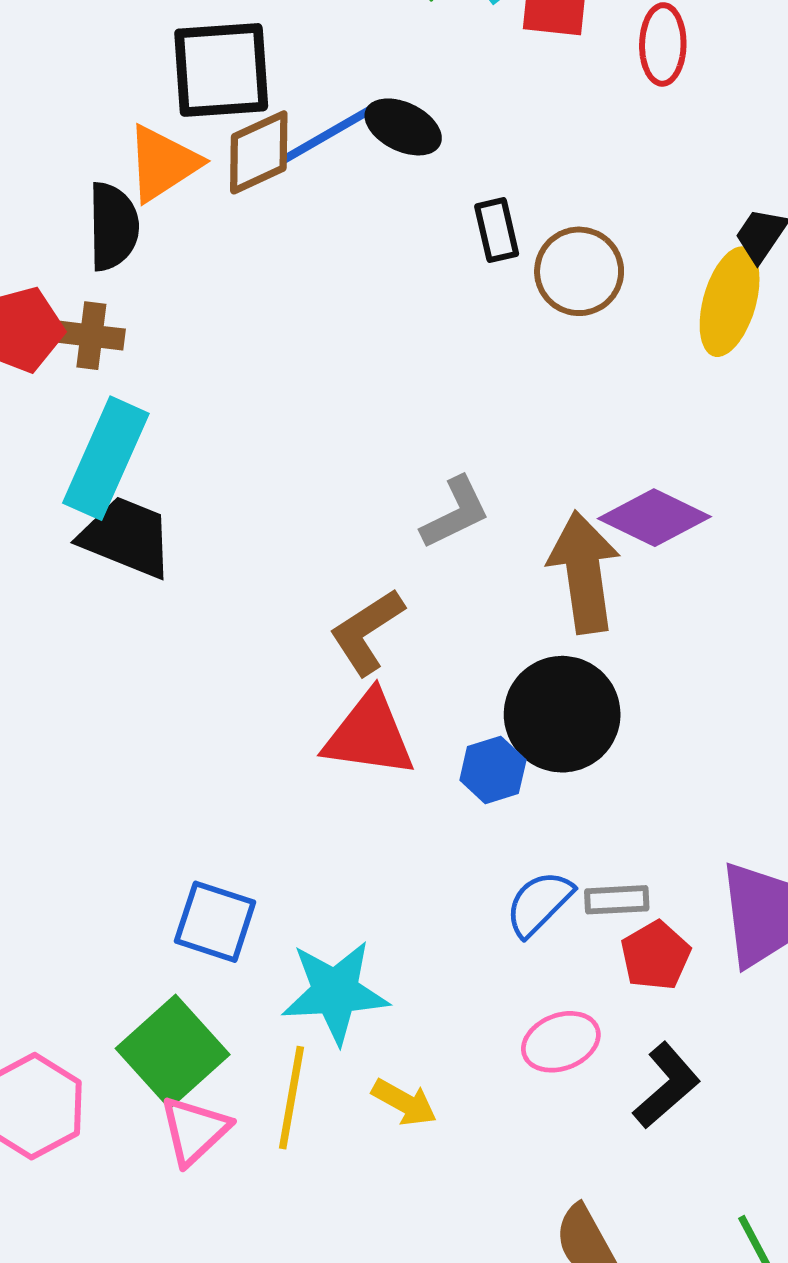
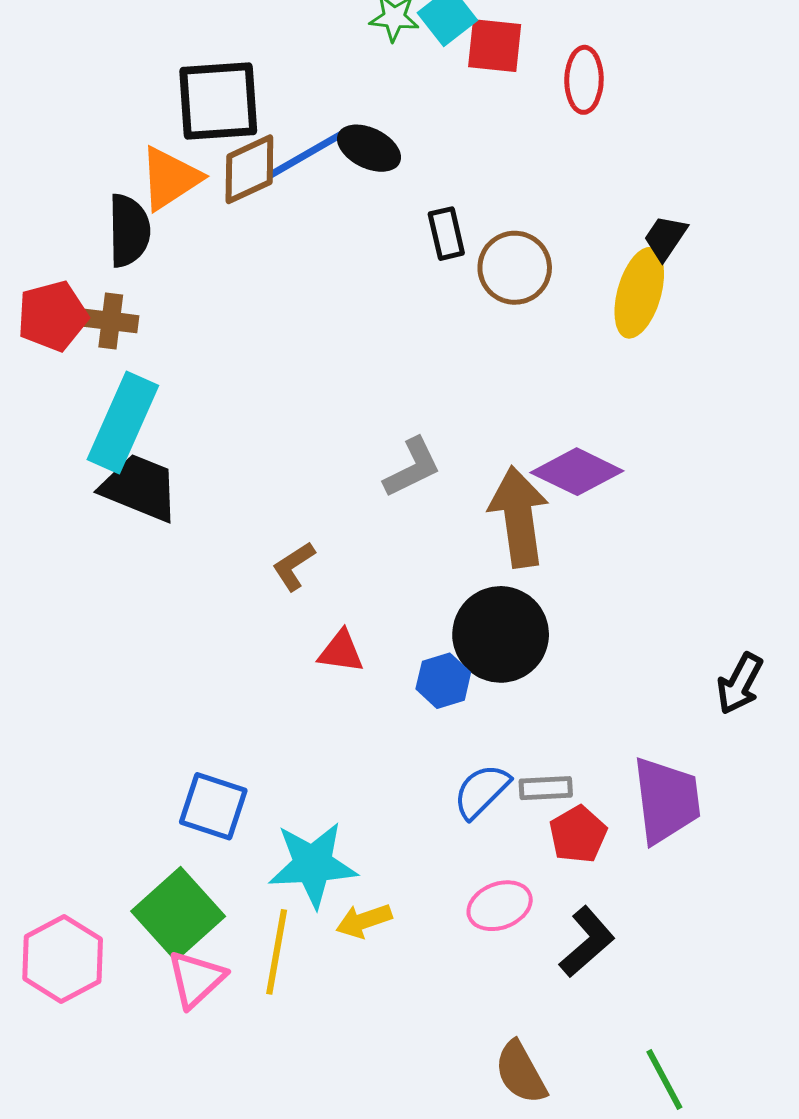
brown L-shape: (367, 632) -> (294, 566), moved, size x0.7
red triangle: (369, 735) -> (341, 652), size x0.6
yellow arrow: (404, 1102) -> (364, 921), moved, turned 132

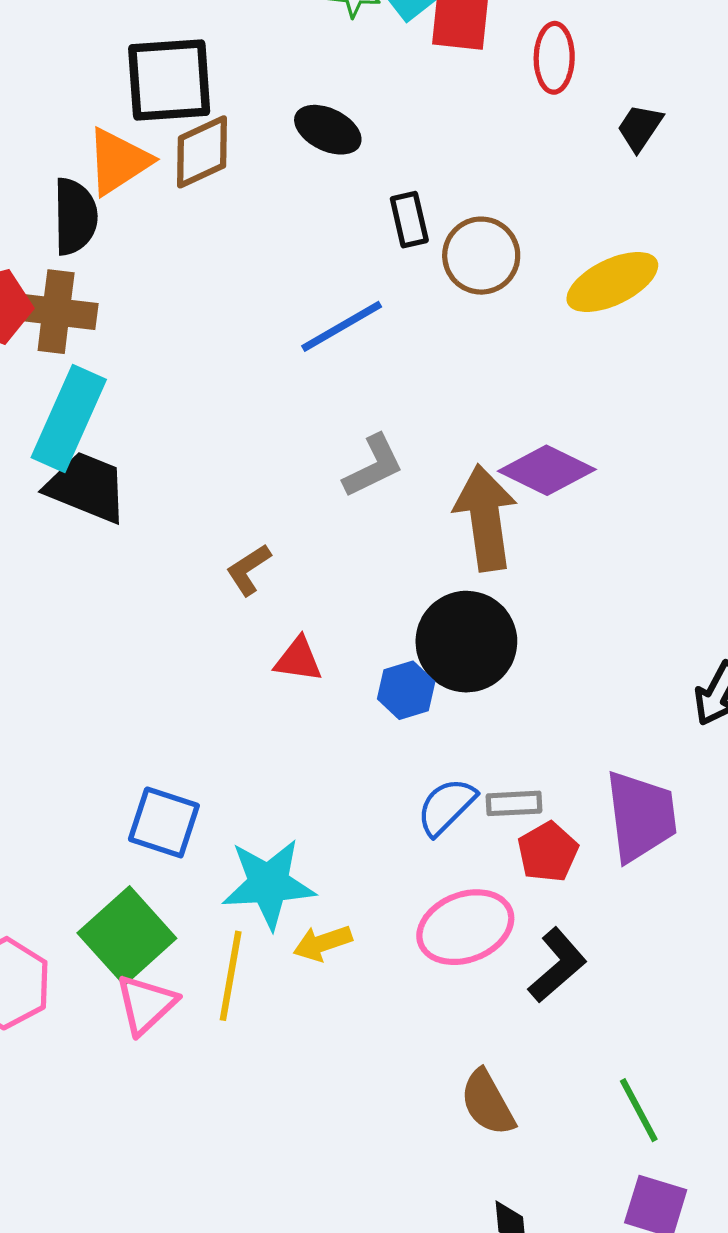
blue line: (307, 154) -> (342, 326), moved
black trapezoid: (665, 238) -> (640, 128), moved
yellow ellipse: (639, 293) -> (612, 282), turned 48
brown cross: (111, 321) -> (56, 312), size x1.4
pink ellipse: (500, 906) -> (465, 927), size x1.4

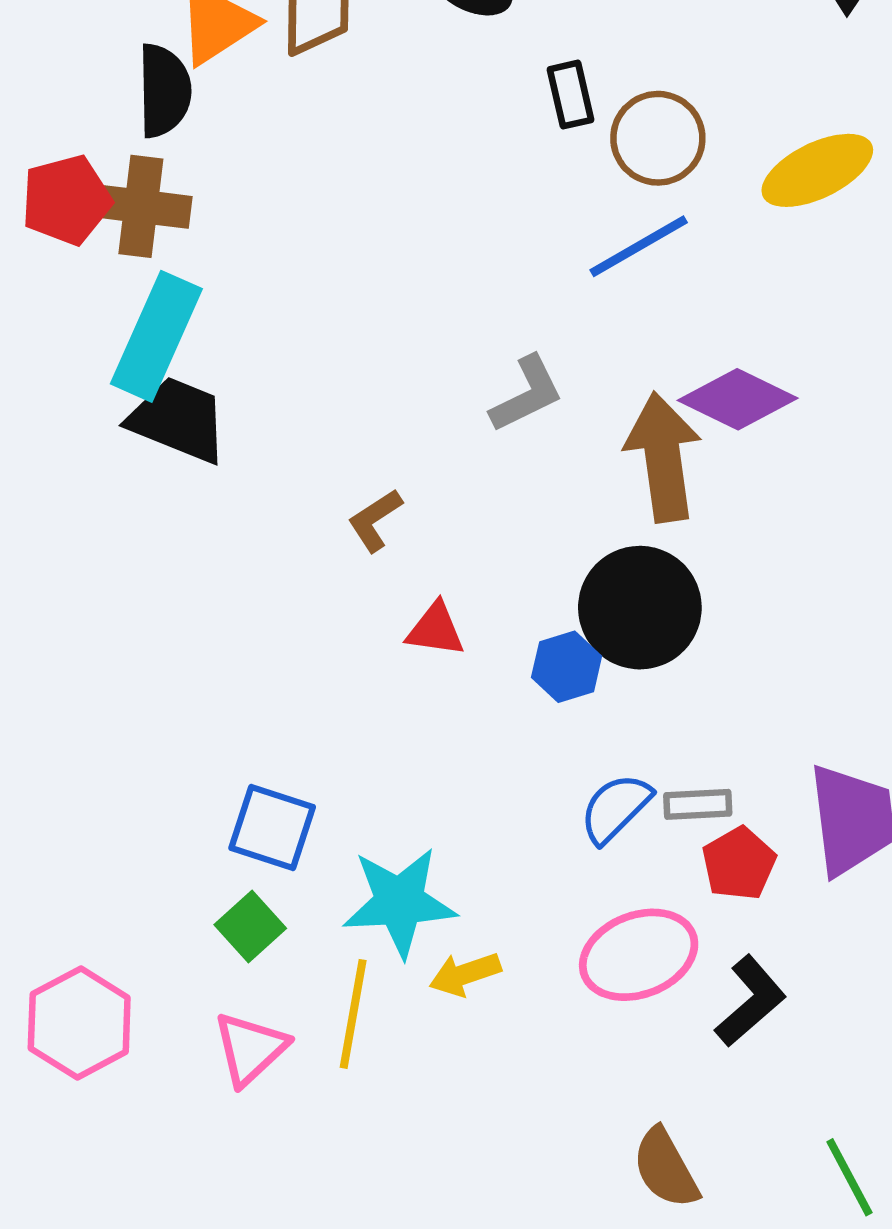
blue line: (342, 326) -> (639, 246), moved
green square: (127, 936) -> (250, 926), moved, size x0.6

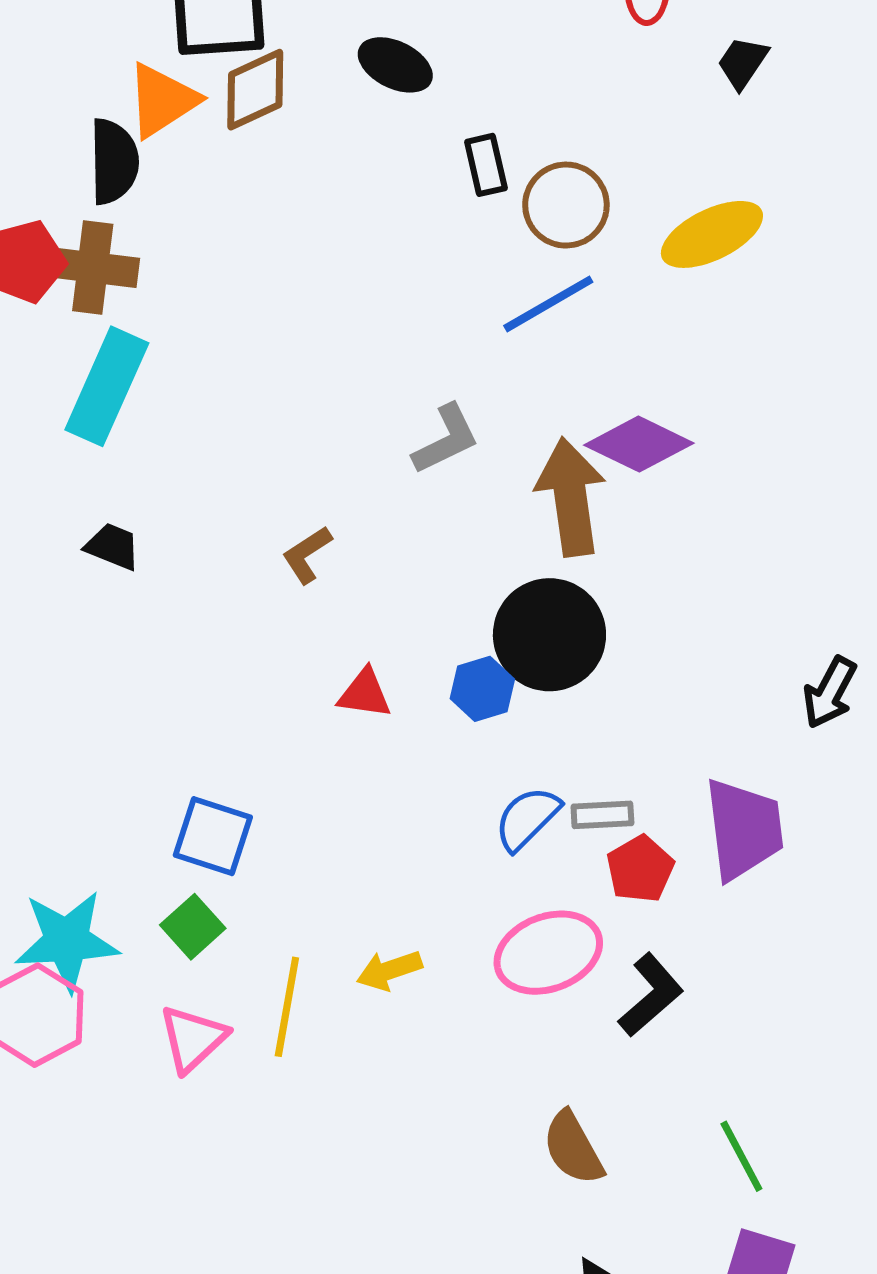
black trapezoid: (178, 420) -> (113, 546), moved, size x0.6
red triangle: (435, 629) -> (365, 694), moved
cyan star: (399, 902) -> (67, 941), moved

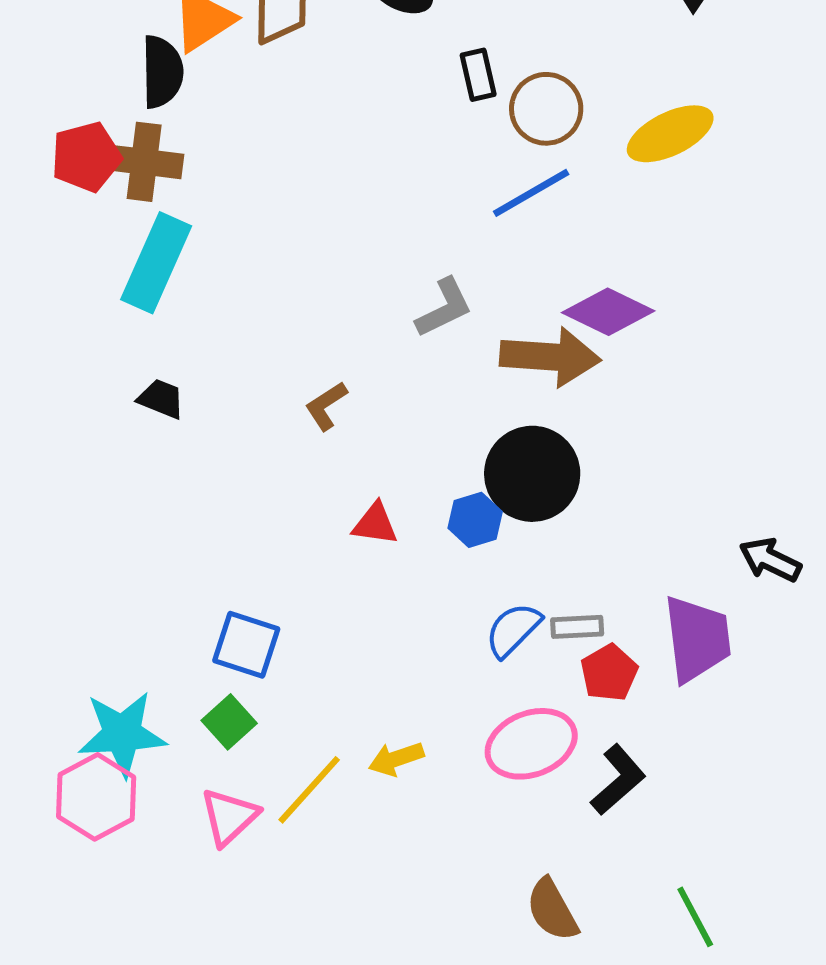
brown arrow: (571, 497) -> (550, 357), turned 102
black arrow: (830, 692) -> (770, 560), moved, turned 88
yellow line: (287, 1007) -> (309, 790), turned 32

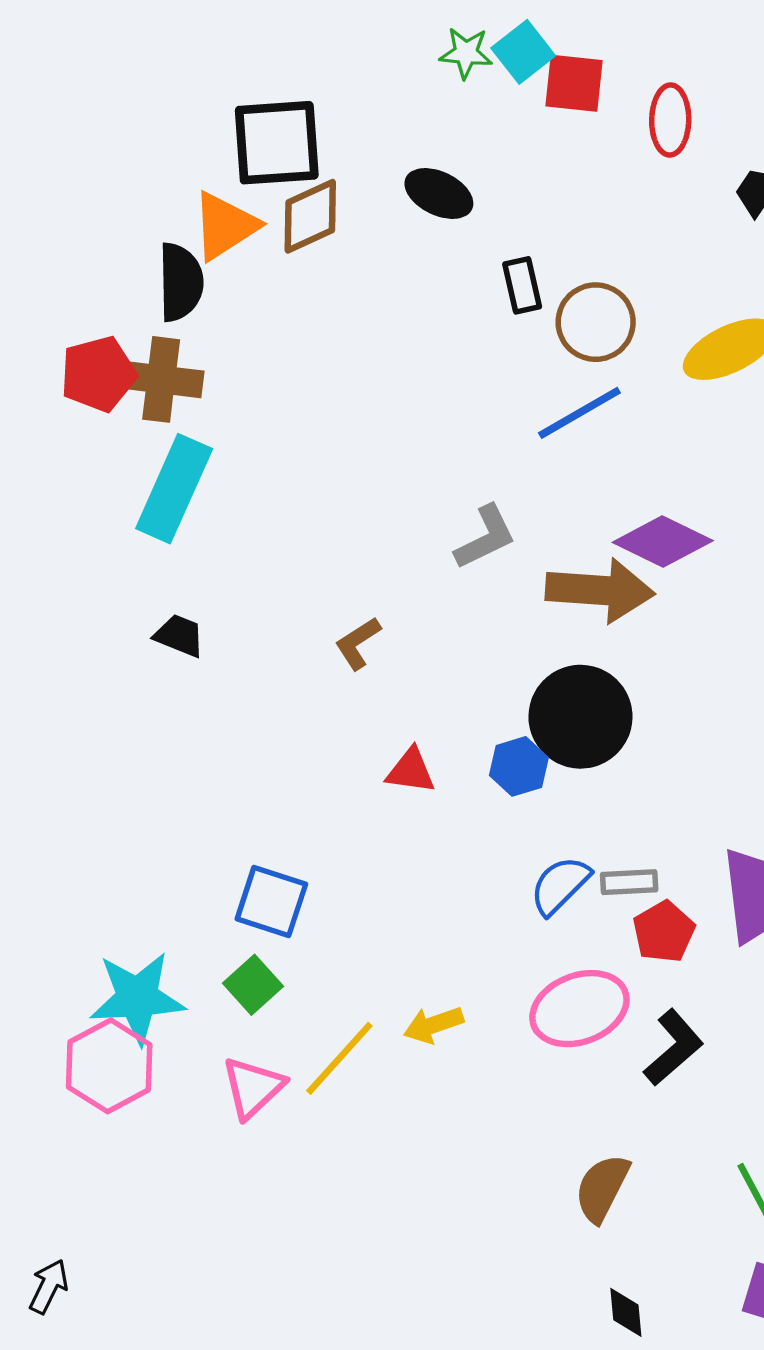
brown semicircle: (552, 910) -> (602, 1188), turned 56

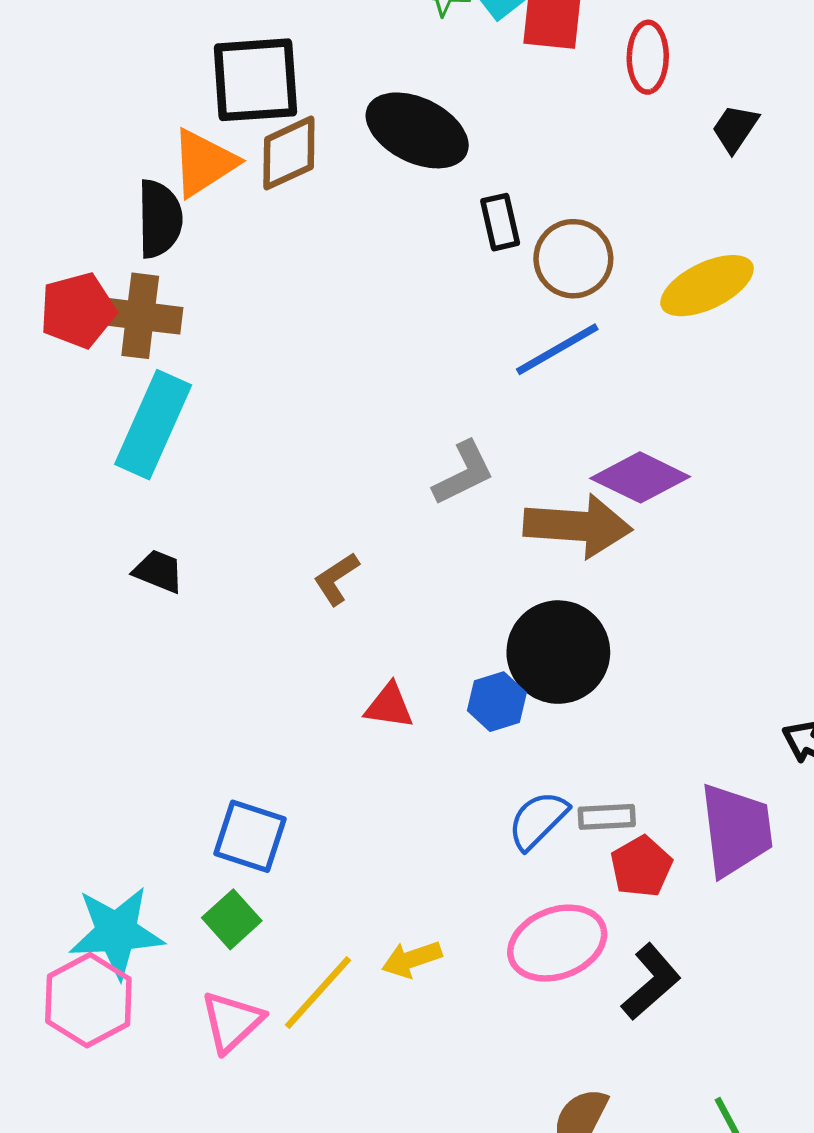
black ellipse: (439, 194) -> (417, 130), size x1.5

